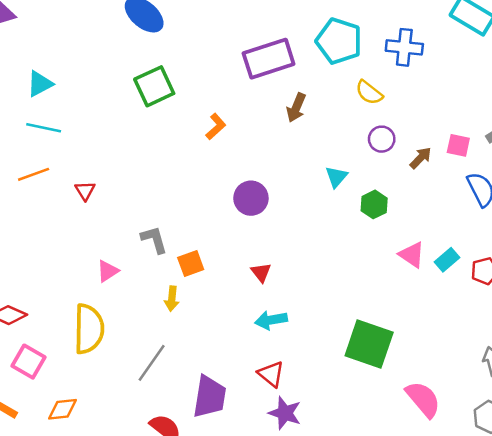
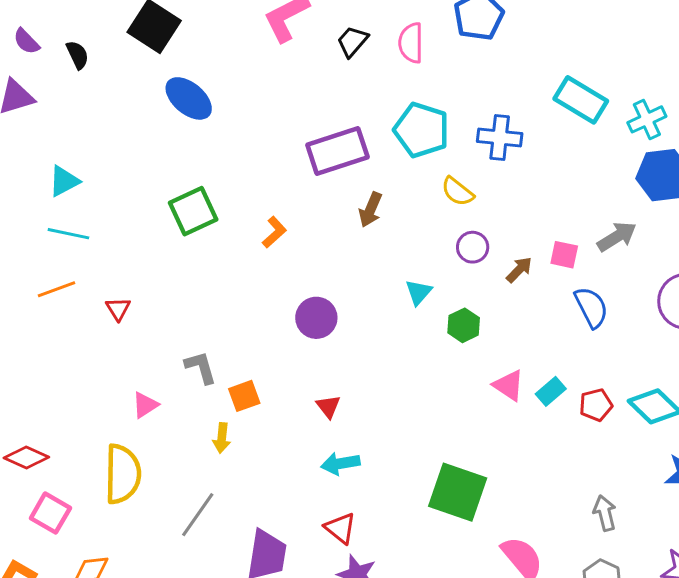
green square: (154, 86) -> (193, 211), moved

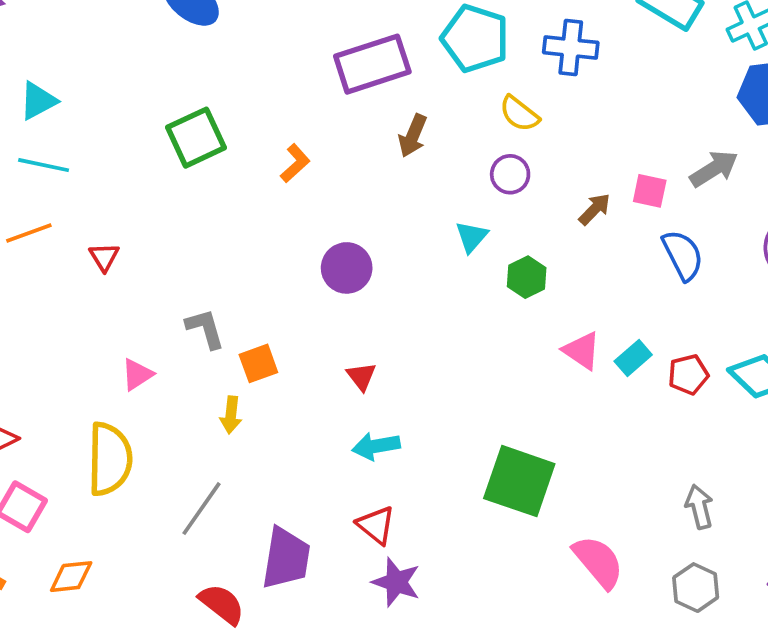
purple circle: (473, 247) -> (510, 174), moved

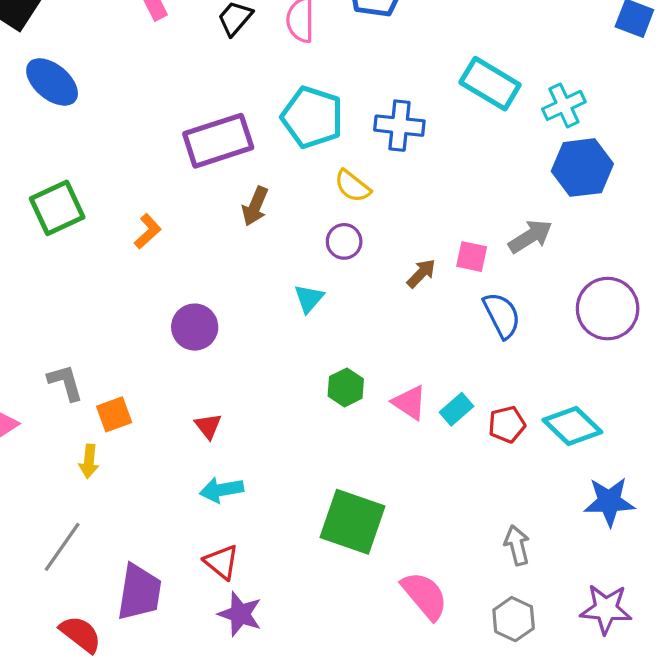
green hexagon: (527, 277) -> (346, 387), moved

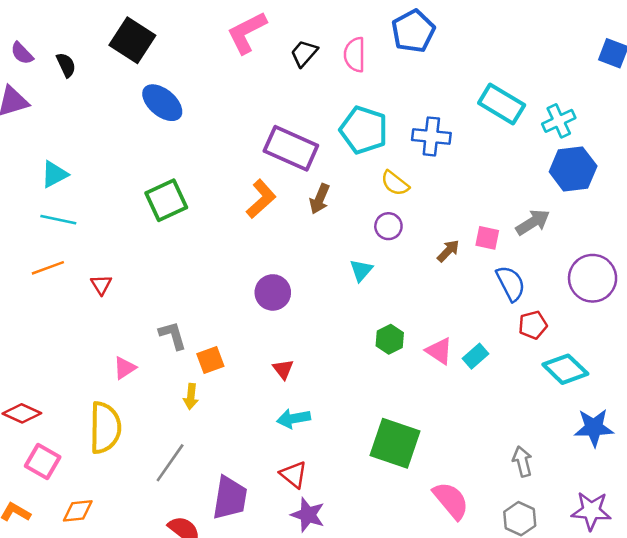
purple rectangle: (218, 141) -> (291, 148), turned 42
orange L-shape: (148, 231) -> (261, 199), moved, size x1.4
red pentagon: (507, 424) -> (533, 325), moved

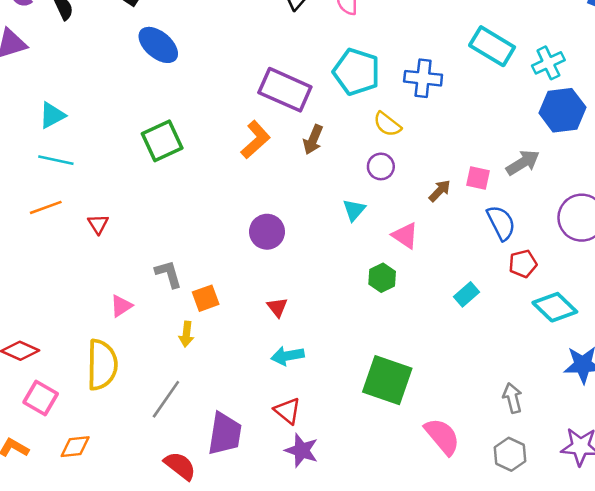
pink triangle: (439, 351) -> (405, 236), moved

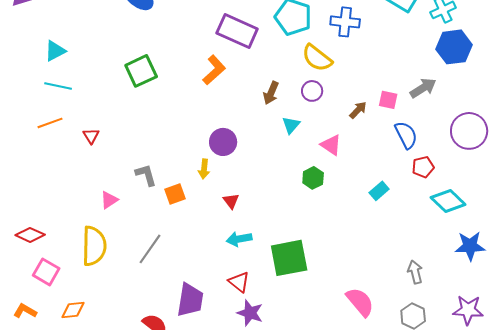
yellow semicircle: (387, 124) -> (317, 58), size x1.4
brown arrow: (313, 140) -> (271, 93), moved
yellow arrow: (186, 334) -> (204, 169), moved
green square: (387, 380) -> (289, 258), moved, turned -30
gray line: (166, 399) -> (150, 249), moved

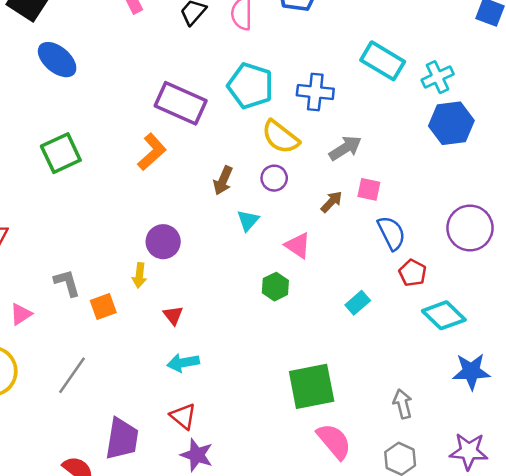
gray arrow: (423, 88) -> (345, 148), moved
red pentagon: (423, 167) -> (413, 273), turned -30
green square: (289, 258) -> (312, 386), moved

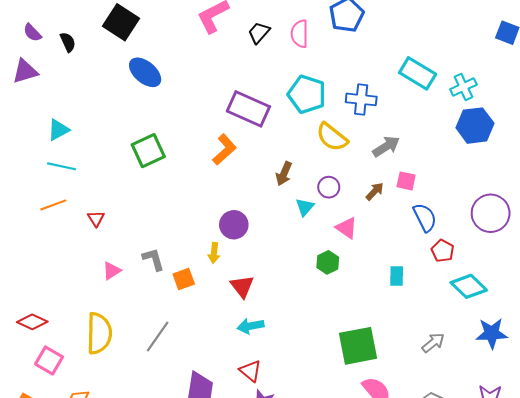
purple circle: (274, 178) -> (329, 187), moved
cyan rectangle: (358, 303) -> (397, 276), turned -48
pink triangle: (21, 314) -> (112, 271), moved
red triangle: (173, 315) -> (242, 286), size x1.4
gray arrow: (403, 404) -> (433, 343), moved, turned 65

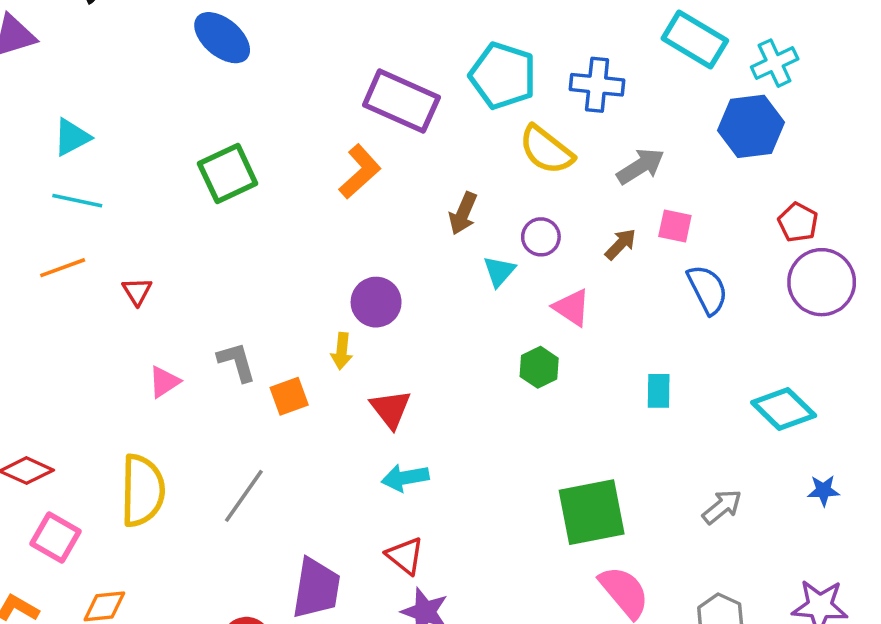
blue hexagon: (475, 126) -> (751, 126), moved
red pentagon: (443, 251) -> (798, 222), moved
blue star: (492, 333) -> (823, 490), size x0.6

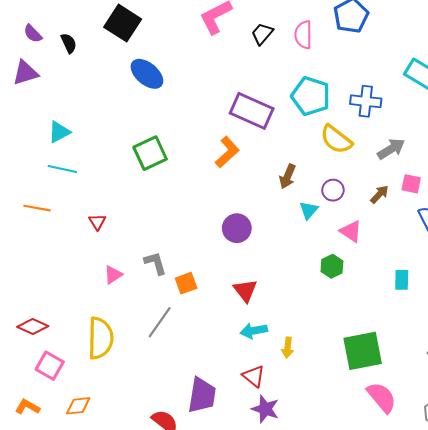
orange line: (63, 268) -> (37, 208), moved, turned 30
yellow arrow: (342, 351) -> (288, 348), moved
gray line: (244, 496) -> (160, 322), moved

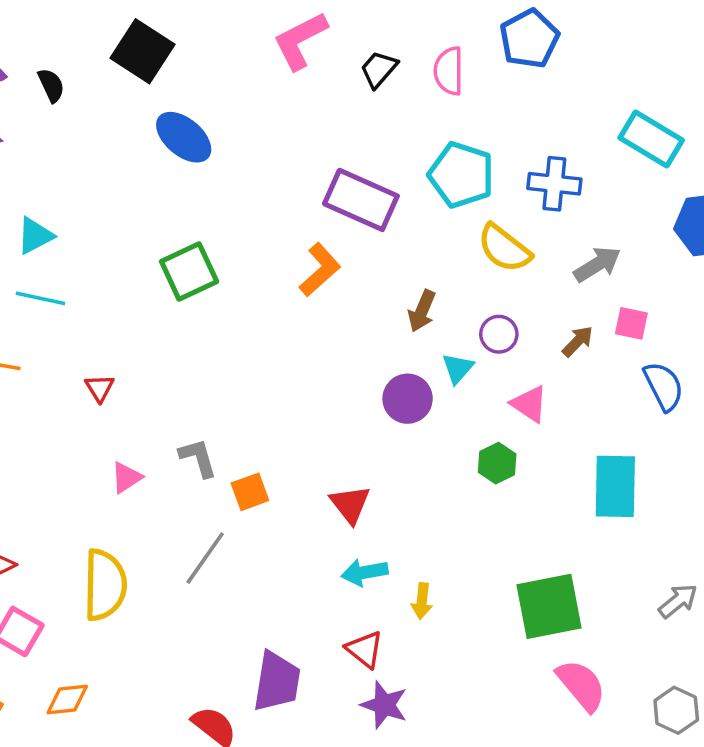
purple circle: (237, 228) -> (408, 399), moved
cyan rectangle: (402, 280) -> (615, 486), size x1.8

